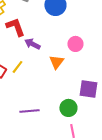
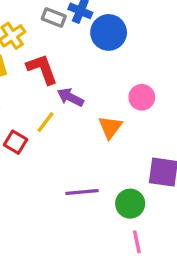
yellow line: (17, 67) -> (45, 122), moved
purple line: (29, 111) -> (82, 192), moved

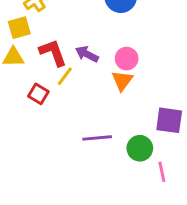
red L-shape: (42, 69) -> (53, 53), moved
pink circle: (142, 97) -> (127, 59), moved
pink line: (137, 242) -> (162, 172), moved

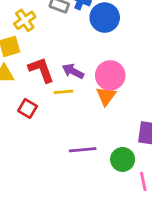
pink circle: (127, 59) -> (110, 75), size x1.4
yellow line: (65, 76) -> (63, 92), moved, turned 48

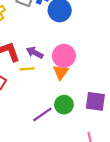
purple line: (83, 150) -> (42, 114), turned -30
green circle: (123, 159) -> (64, 105), moved

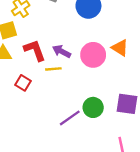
orange triangle: (61, 72) -> (120, 48), moved, turned -35

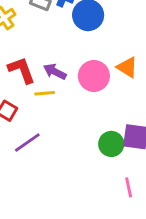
green circle: (93, 107) -> (111, 144), moved
purple line: (70, 118) -> (27, 143), moved

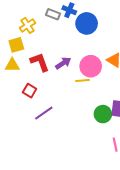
purple arrow: (55, 72) -> (63, 63), turned 119
yellow line: (45, 93) -> (83, 80), moved

